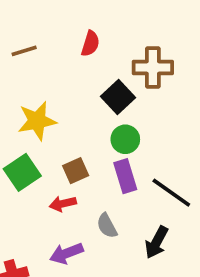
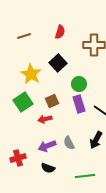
black square: (118, 97) -> (58, 63), moved
yellow star: (37, 121) -> (31, 74), turned -30
gray semicircle: (107, 226) -> (69, 143), moved

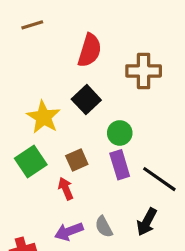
red semicircle: (60, 32) -> (90, 50), size x1.5
brown line: (24, 36) -> (32, 25), moved
red arrow: (45, 119) -> (66, 189), turned 80

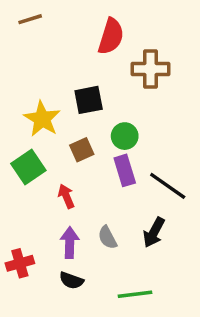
red semicircle: (90, 50) -> (111, 36), moved
black square: (86, 100) -> (89, 100), turned 32
brown square: (77, 160) -> (82, 150), moved
purple arrow: (69, 231) -> (70, 243), turned 112

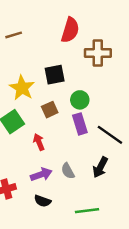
brown line: (30, 19) -> (14, 35), moved
purple arrow: (70, 243) -> (41, 175), turned 70

